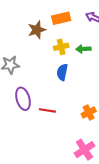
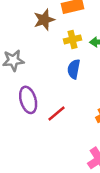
red line: (47, 110) -> (56, 113), turned -49

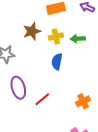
brown star: (44, 20) -> (32, 31), moved

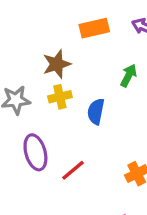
yellow cross: (56, 36) -> (60, 97), moved
green arrow: (78, 39) -> (129, 76), turned 120

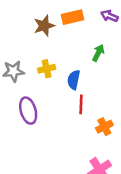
brown star: (57, 64) -> (44, 26), moved
red line: (73, 170) -> (81, 104), moved, turned -48

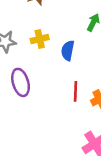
red line: (81, 104) -> (75, 91), moved

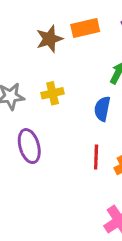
blue semicircle: (68, 50) -> (102, 109), moved

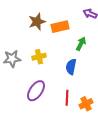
orange rectangle: (85, 28) -> (60, 27), moved
purple ellipse: (29, 146) -> (36, 91), moved, turned 50

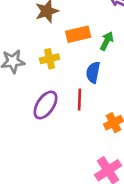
orange rectangle: (60, 27) -> (78, 34), moved
red line: (67, 98) -> (79, 100), moved

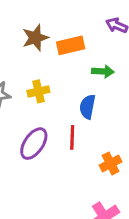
orange rectangle: (78, 34) -> (71, 45), moved
green arrow: (107, 41) -> (103, 71), turned 66

